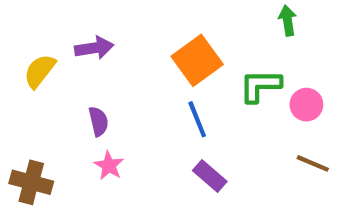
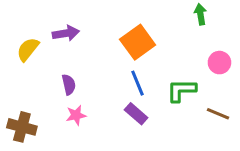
green L-shape: (260, 86) -> (181, 90), moved
pink circle: (306, 105) -> (219, 63), moved
pink star: (109, 166) -> (76, 115), turned 30
purple rectangle: (210, 176) -> (136, 114), moved

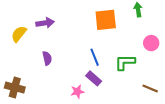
orange square: (138, 42) -> (106, 20), moved, turned 30
brown line: (218, 114) -> (150, 89), moved
pink star: (76, 115) -> (77, 92), moved

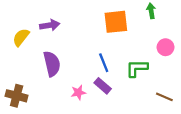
purple semicircle: (47, 58) -> (52, 64), size x1.6
pink star: (77, 92) -> (78, 92), moved

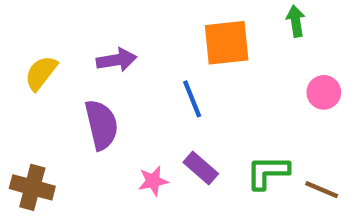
purple arrow: (50, 25) -> (117, 60), moved
blue line: (104, 63) -> (192, 99), moved
green L-shape: (137, 68) -> (268, 172), moved

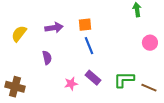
orange square: (227, 43) -> (85, 25), moved, size x0.6
purple semicircle: (101, 125) -> (47, 58), size x0.6

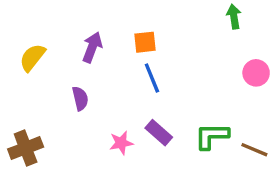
purple arrow: (54, 28) -> (92, 47), turned -60
brown cross: (15, 87) -> (26, 148), turned -36

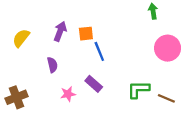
orange square: (145, 42) -> (86, 34), moved
pink circle: (256, 73) -> (168, 48), size x1.5
purple rectangle: (159, 133) -> (94, 84), moved
pink star: (121, 143) -> (68, 94), moved

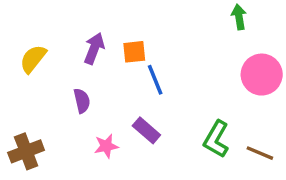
green L-shape: (138, 89) -> (216, 139), turned -60

